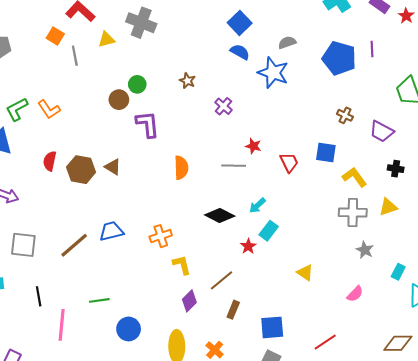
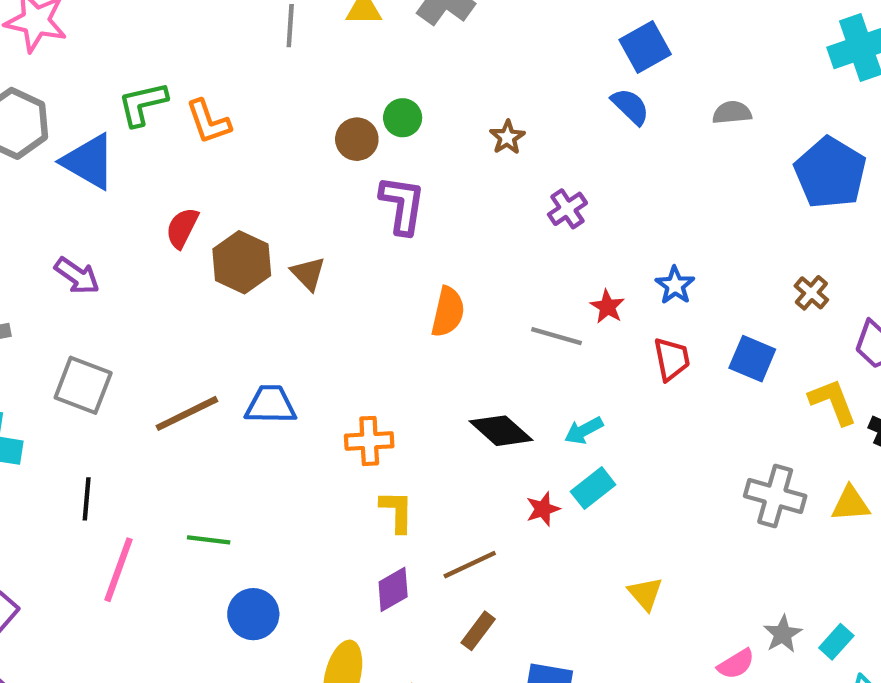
blue star: (273, 73) -> (675, 285), moved, size x0.6
yellow L-shape: (355, 177) -> (833, 402), moved
gray star: (365, 250) -> (783, 634), moved

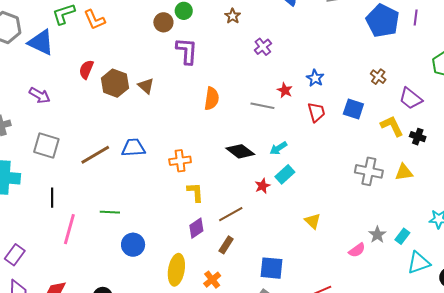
brown rectangle: (478, 631) -> (226, 245), moved

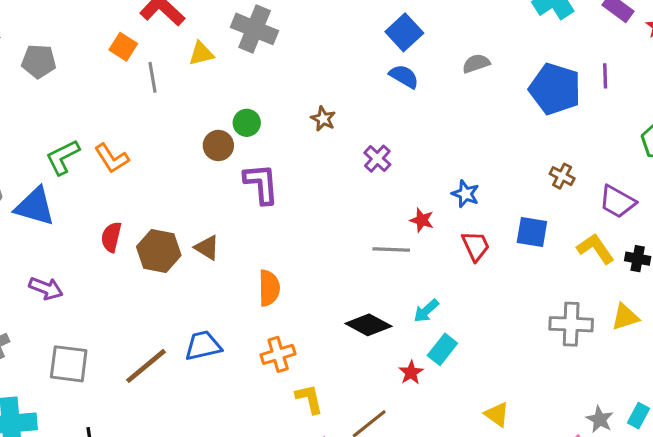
orange semicircle: (212, 99) -> (269, 288), moved

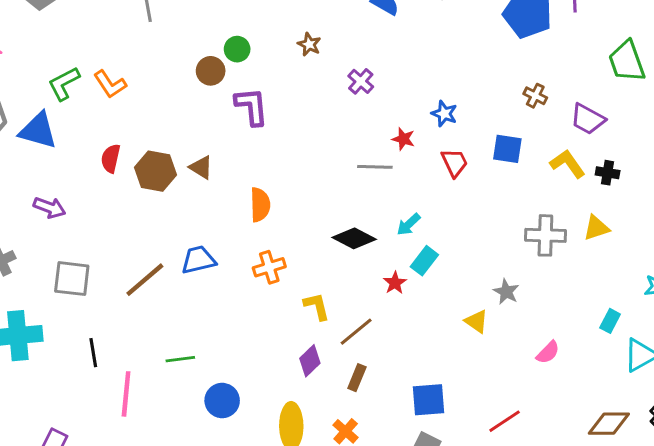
yellow L-shape: (309, 399) -> (317, 306), moved
gray star: (600, 419) -> (506, 292), moved

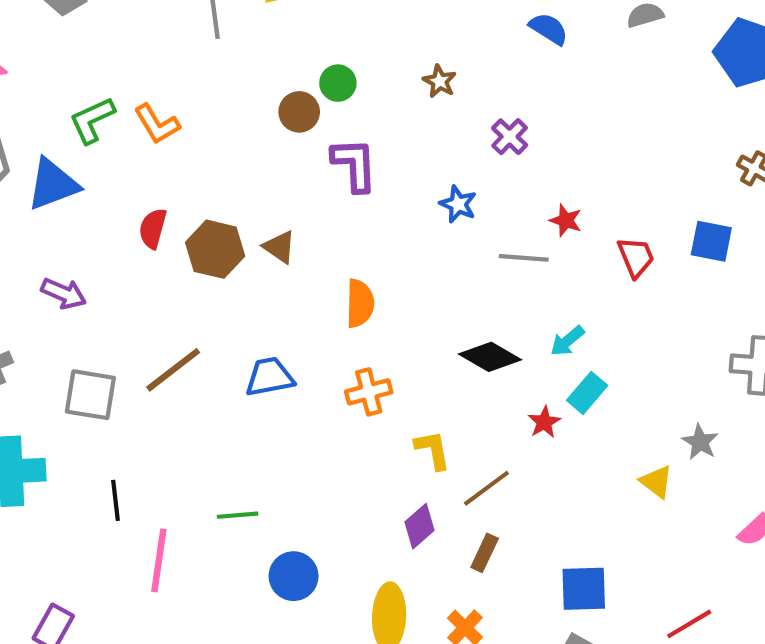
blue star: (444, 114) -> (458, 204), moved
blue triangle: (38, 130) -> (53, 184), turned -39
brown line: (145, 280) -> (173, 370), moved

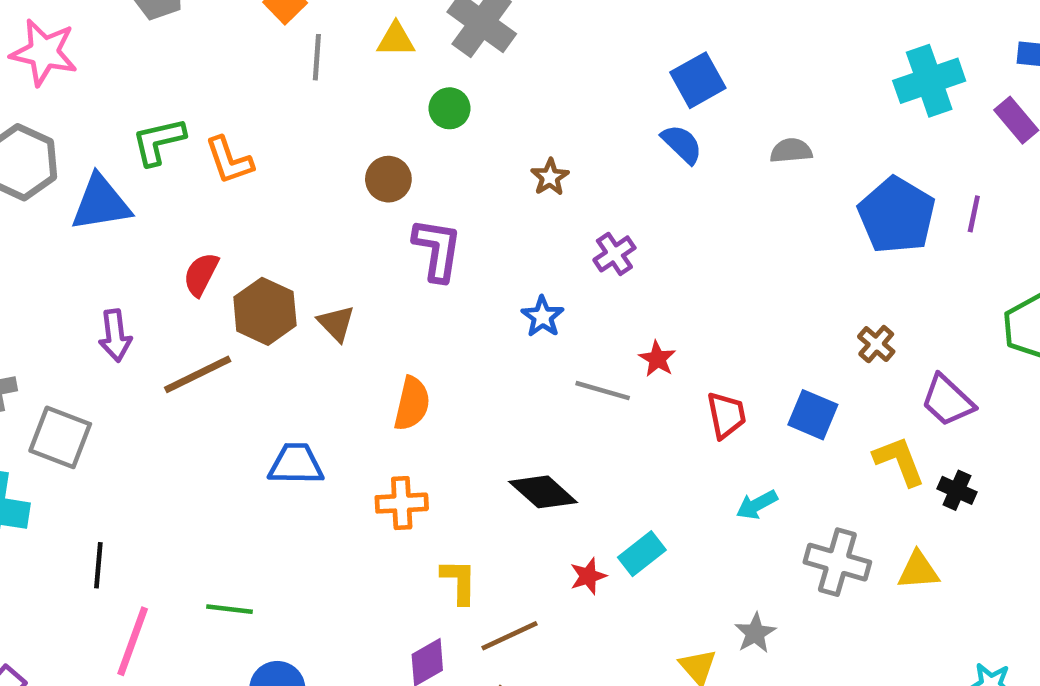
green circle: (338, 83) -> (449, 108), moved
purple arrow: (64, 293) -> (115, 336), moved, turned 48
cyan arrow: (567, 341) -> (757, 505), moved
brown line: (173, 370) -> (198, 374), moved
gray square: (90, 395) -> (60, 437), moved

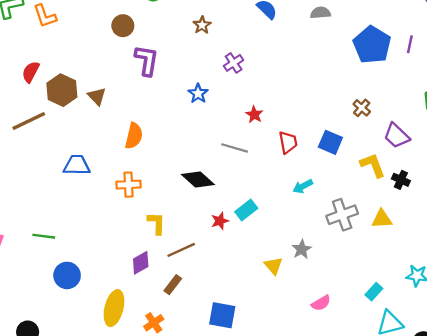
gray line: (603, 391) -> (235, 148), moved
gray cross: (837, 562) -> (342, 215), turned -36

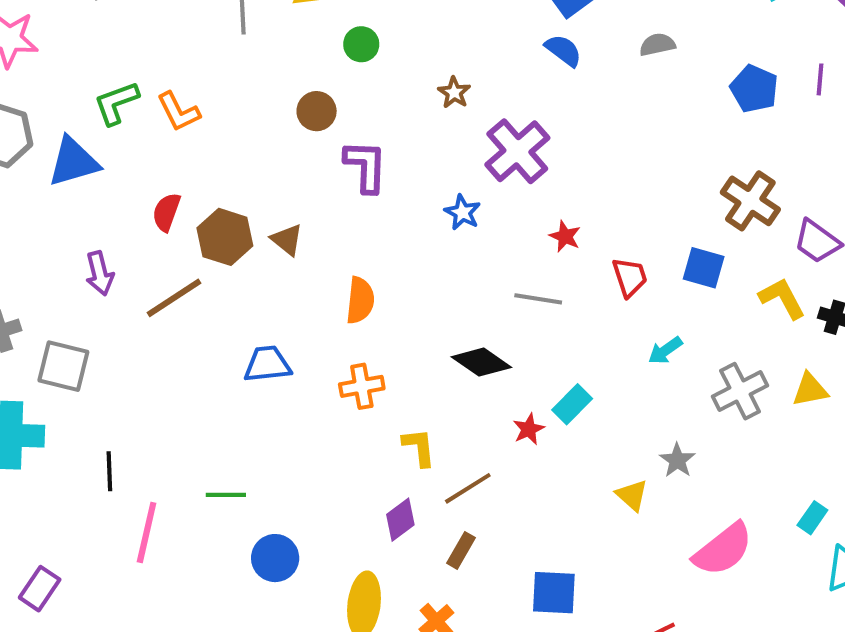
blue pentagon: (372, 45) -> (754, 89), size x0.7
purple cross: (234, 63) -> (517, 151), size x1.8
brown cross: (362, 108) -> (750, 201), size x1.8
pink semicircle: (321, 303) -> (723, 549), size x1.8

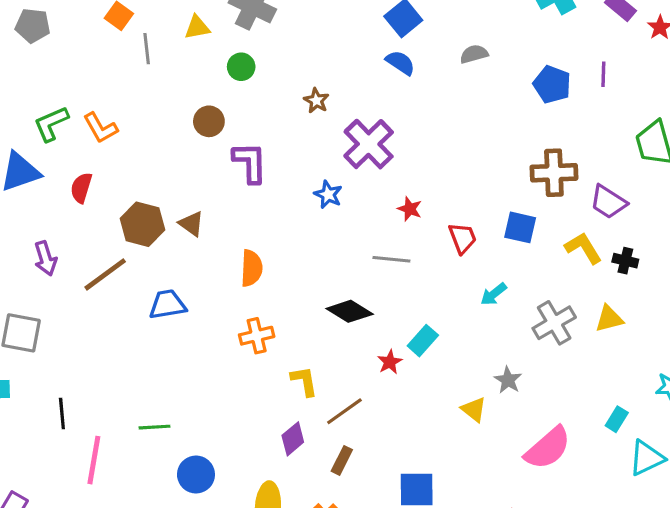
brown cross: (750, 201) -> (554, 173), turned -33
red semicircle: (166, 212) -> (81, 188), moved
blue trapezoid: (267, 364) -> (167, 304), moved

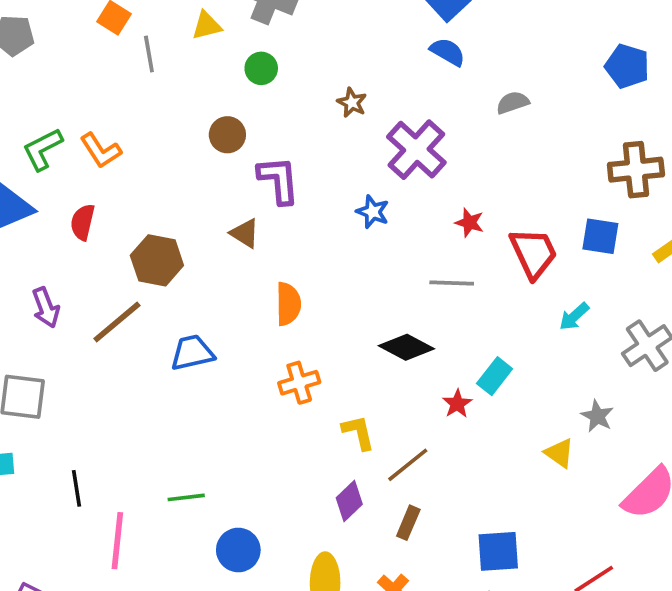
gray semicircle: (474, 54) -> (513, 103), moved
brown triangle: (191, 224) -> (245, 233), moved
red trapezoid: (463, 238) -> (533, 253), size x1.4

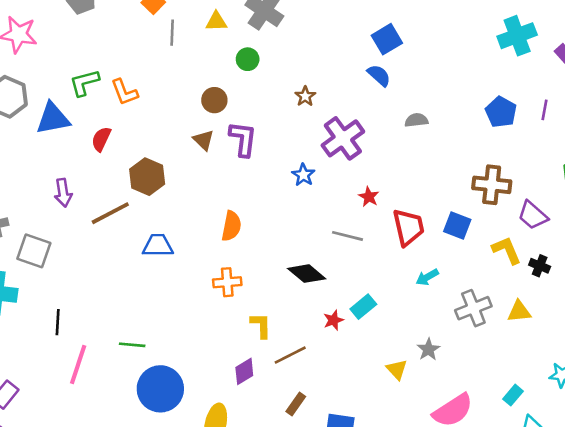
brown triangle: (245, 233) -> (204, 140), moved
brown rectangle: (408, 523) -> (296, 404), moved
blue circle: (238, 550) -> (160, 389), size x1.5

